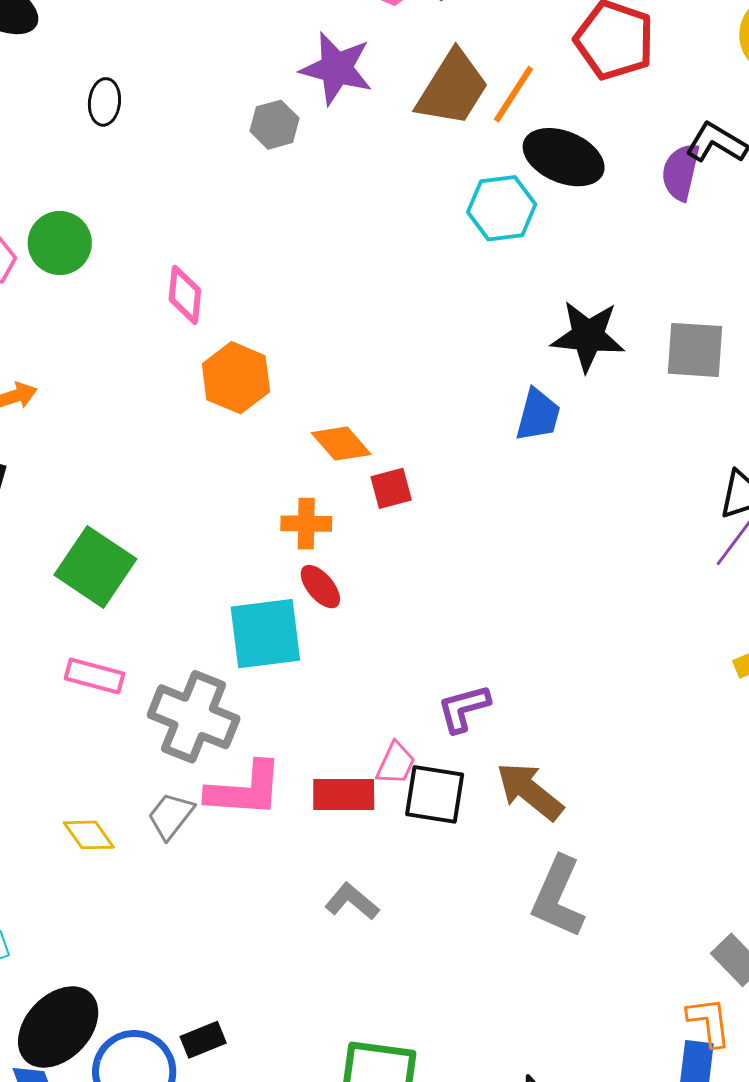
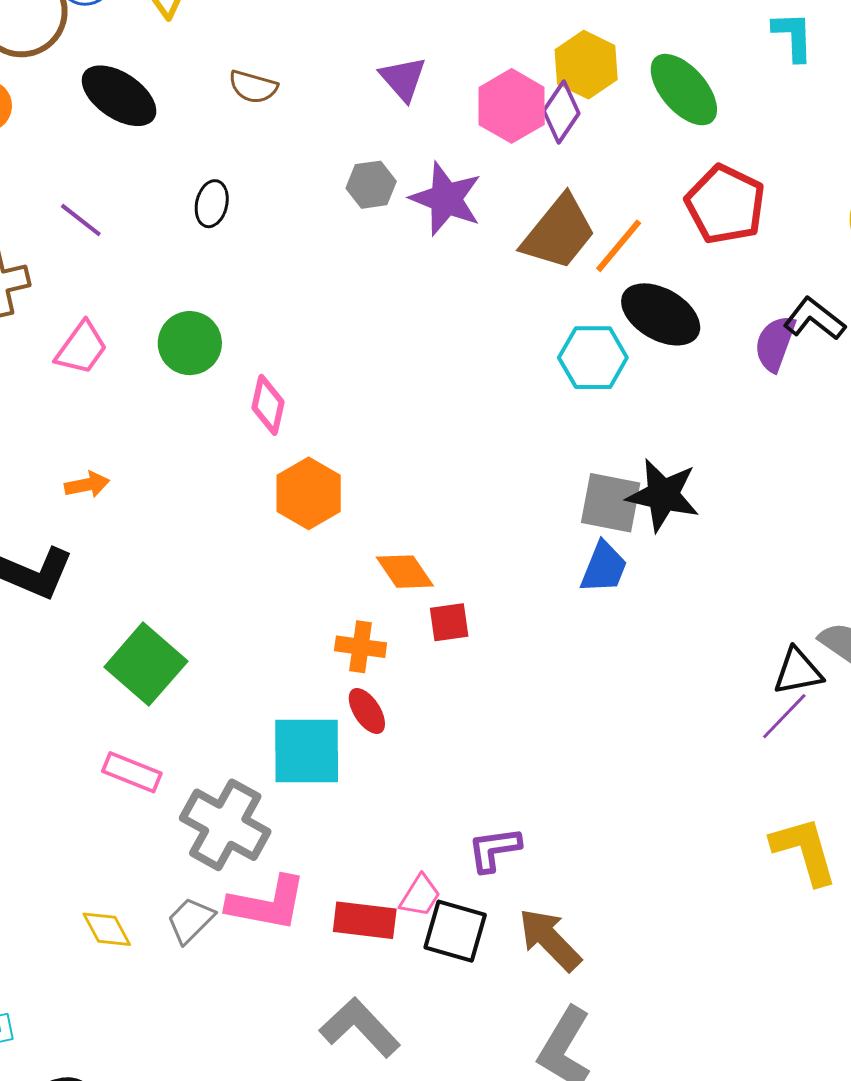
gray hexagon: (275, 125) -> (371, 185), moved
green circle: (60, 243) -> (190, 343), moved
gray square: (695, 350) -> (611, 503), moved
gray L-shape: (352, 902) -> (360, 1027), size x1.5

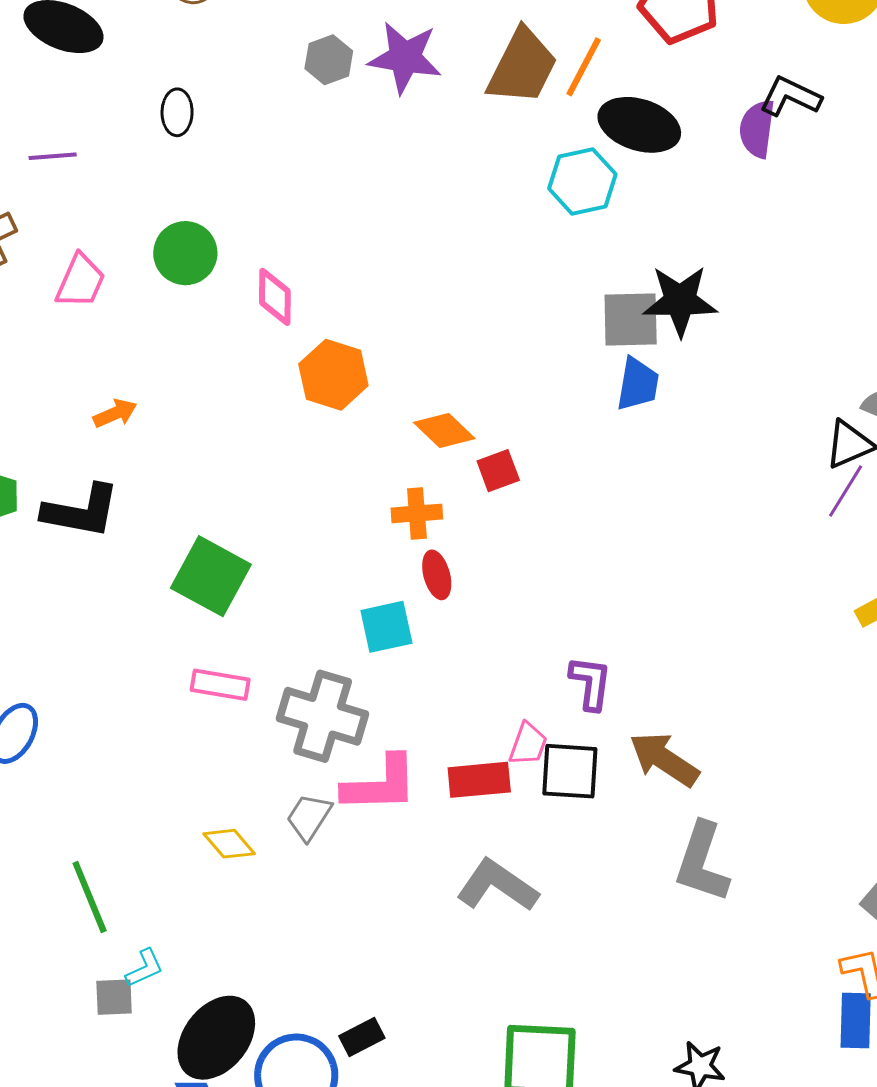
purple line: (81, 220) -> (53, 156), turned -30
red ellipse: (367, 711) -> (437, 575), turned 30
cyan square: (307, 751) -> (386, 627), size x0.7
purple L-shape: (494, 849) -> (591, 683), turned 118

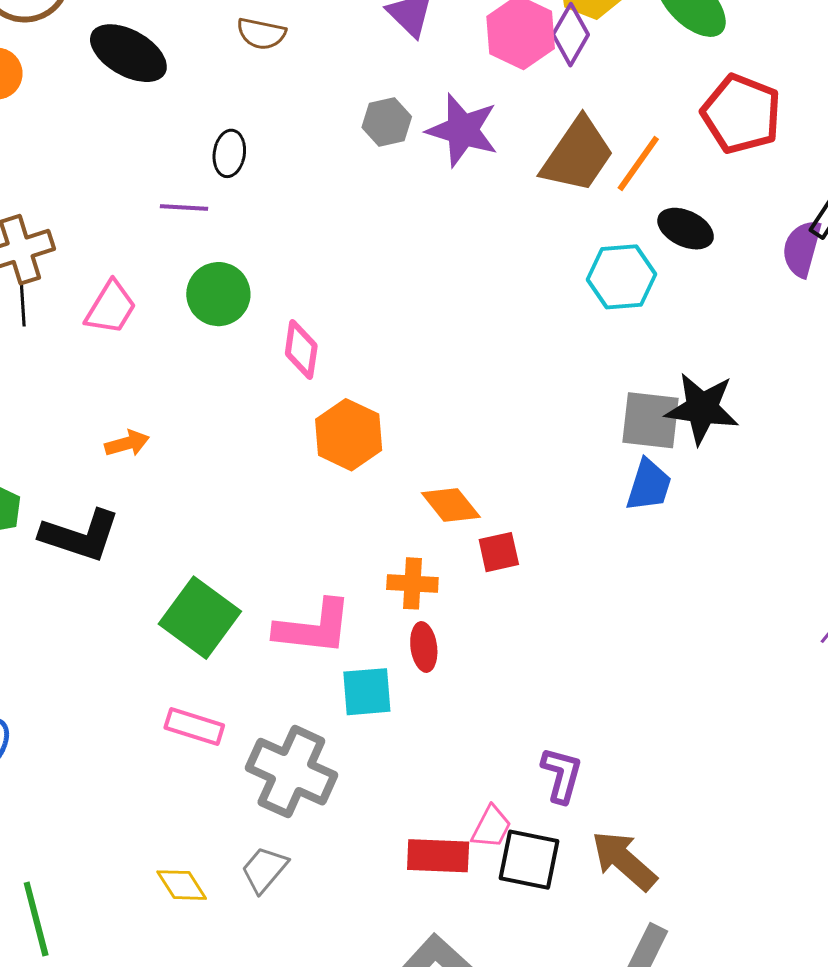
black ellipse: (639, 125) -> (686, 229), size x0.7
purple line: (53, 156) -> (184, 208), moved
pink L-shape: (380, 784) -> (314, 627), moved

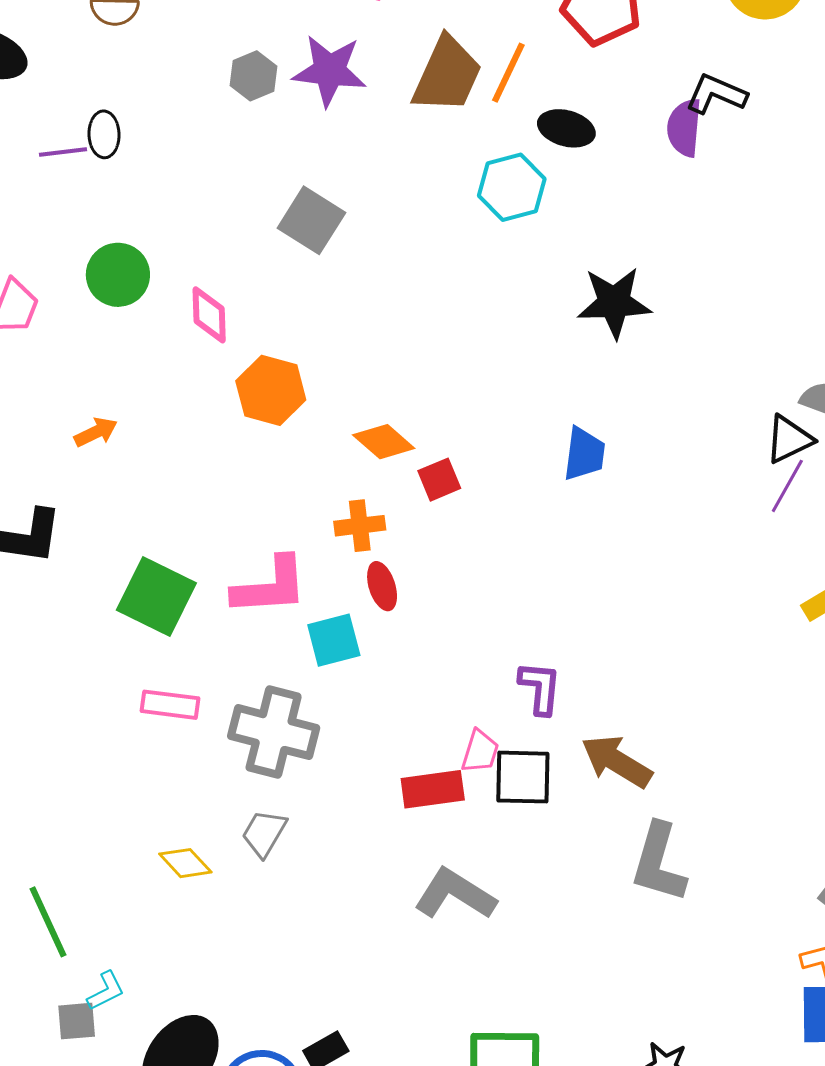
purple line: (184, 208) -> (63, 152), moved
gray square: (650, 420) -> (311, 220), moved, turned 36
orange arrow: (127, 443) -> (96, 432), moved
blue trapezoid: (649, 485) -> (584, 454), moved

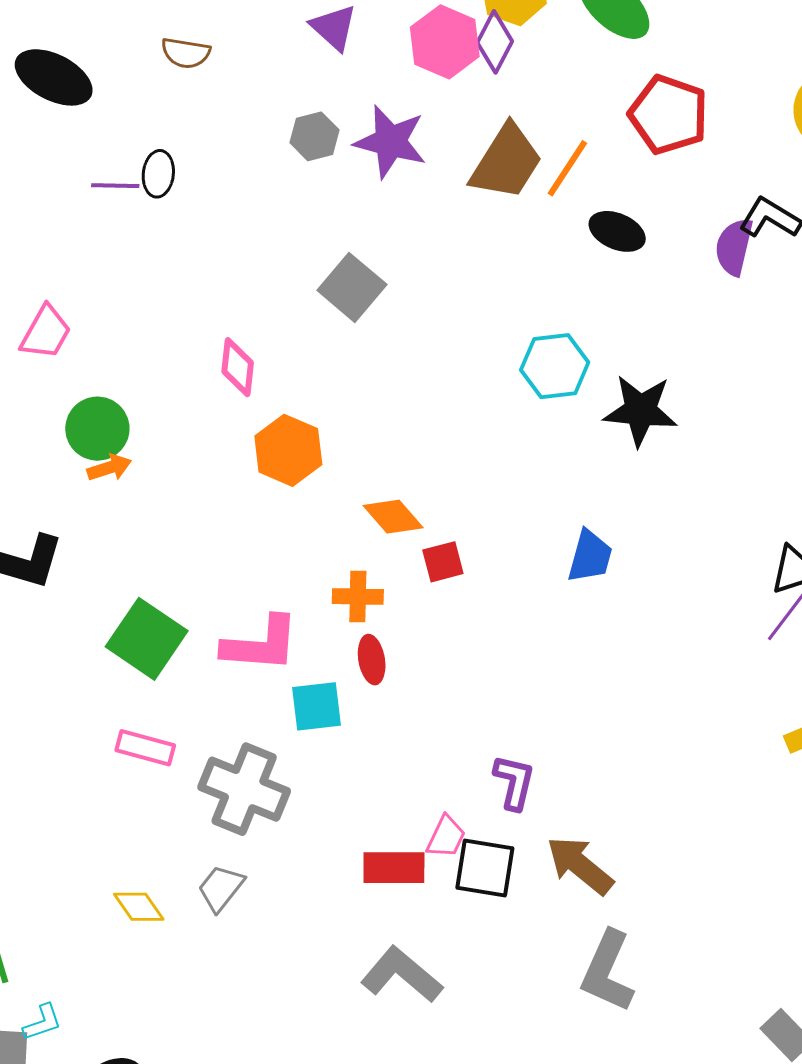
cyan hexagon: (512, 187) -> (555, 366), moved
green circle: (118, 275) -> (97, 429), moved

